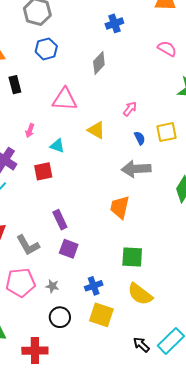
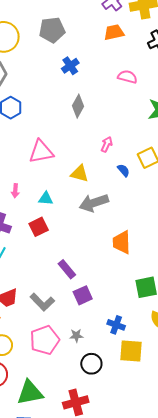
gray diamond: (99, 63) -> (78, 106), moved
gray arrow: (136, 169) -> (94, 203), moved
purple square: (69, 249) -> (83, 295), turned -30
blue cross: (94, 286) -> (116, 325), turned -36

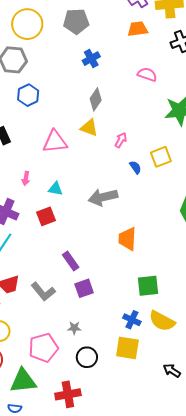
yellow triangle: (80, 174) -> (89, 128), moved
blue cross: (116, 325) -> (132, 320), moved
pink pentagon: (45, 340) -> (43, 348), moved

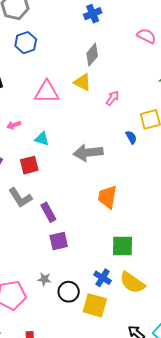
blue semicircle: (135, 167) -> (131, 137), moved
pink arrow: (26, 178) -> (14, 125), turned 56
gray L-shape: (43, 292) -> (20, 198), moved
black circle: (87, 357) -> (69, 292), moved

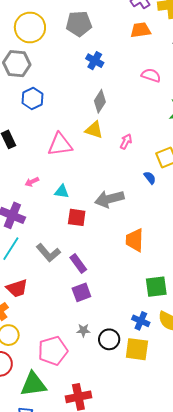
blue cross: (93, 14) -> (95, 61), turned -30
red square: (29, 165) -> (77, 217), moved, turned 30
purple square: (59, 241) -> (81, 292), moved

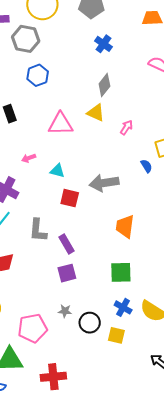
gray L-shape: (48, 253) -> (38, 230), turned 40
green square: (156, 287) -> (121, 272), moved
yellow square: (137, 349) -> (116, 335), size x0.7

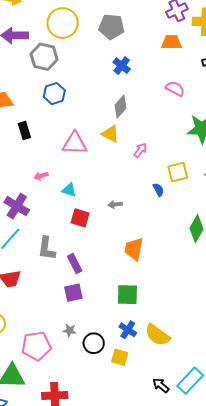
gray arrow: (104, 183) -> (115, 204), size x0.5

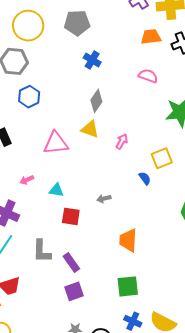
orange trapezoid: (171, 42) -> (151, 37), moved

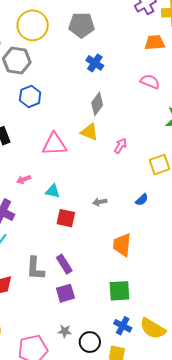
blue semicircle: (145, 178) -> (142, 200), moved, turned 80
gray L-shape: (42, 251) -> (35, 268), moved

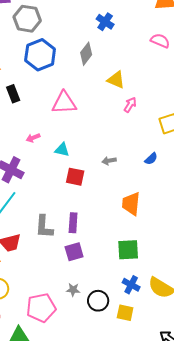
blue hexagon: (30, 96) -> (40, 55), size x1.4
gray diamond: (97, 104) -> (86, 54), moved
yellow triangle: (89, 132) -> (116, 80), moved
purple rectangle: (64, 264) -> (73, 223), turned 36

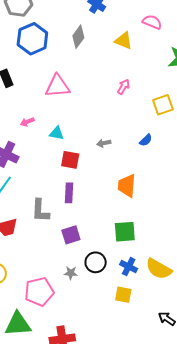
yellow triangle: (116, 80) -> (123, 41), moved
purple rectangle: (73, 223) -> (69, 193), moved
black circle: (98, 301) -> (96, 262), moved

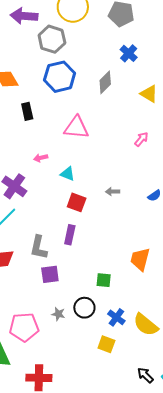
orange trapezoid: (127, 186) -> (140, 259), moved
green square: (125, 232) -> (104, 280), moved, size x0.7
purple square: (71, 235) -> (50, 274), moved

